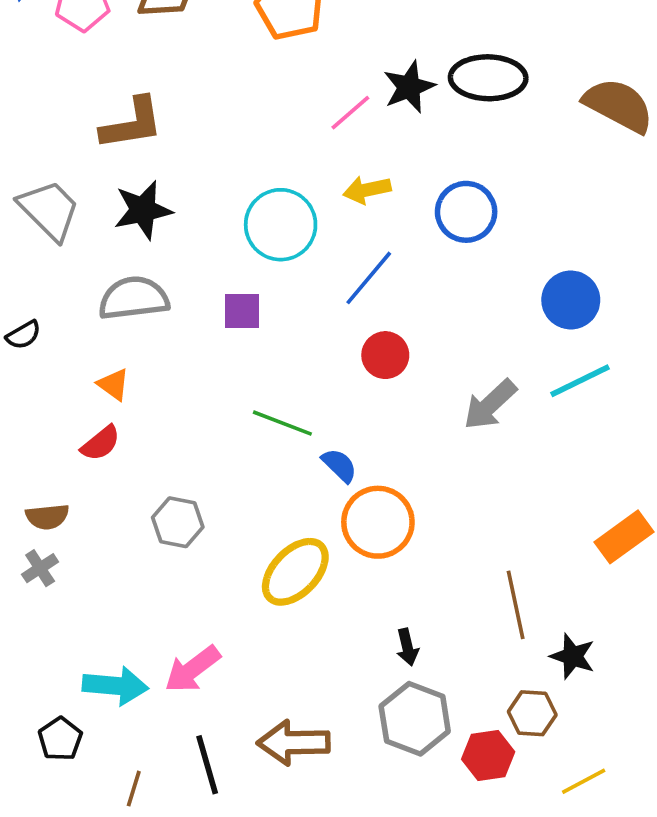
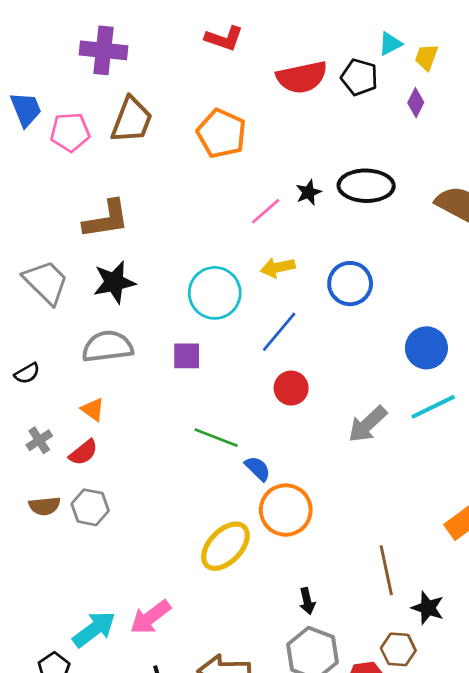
black star: (409, 87) -> (309, 192), size x0.7
gray hexagon: (178, 522) -> (90, 507), moved
gray cross: (40, 568) -> (39, 440), moved
cyan arrow: (115, 686) -> (94, 629), turned -42

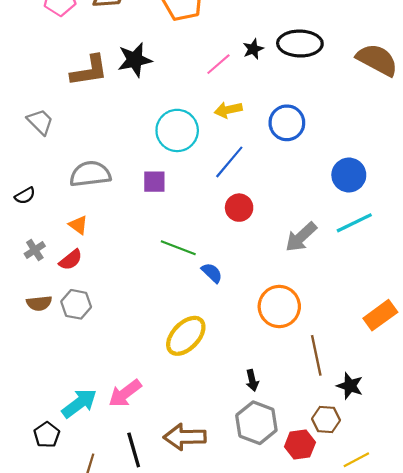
gray trapezoid: (46, 282) -> (40, 122), size x0.7
black star: (114, 282) -> (135, 60), moved
orange circle: (286, 510) -> (279, 306), moved

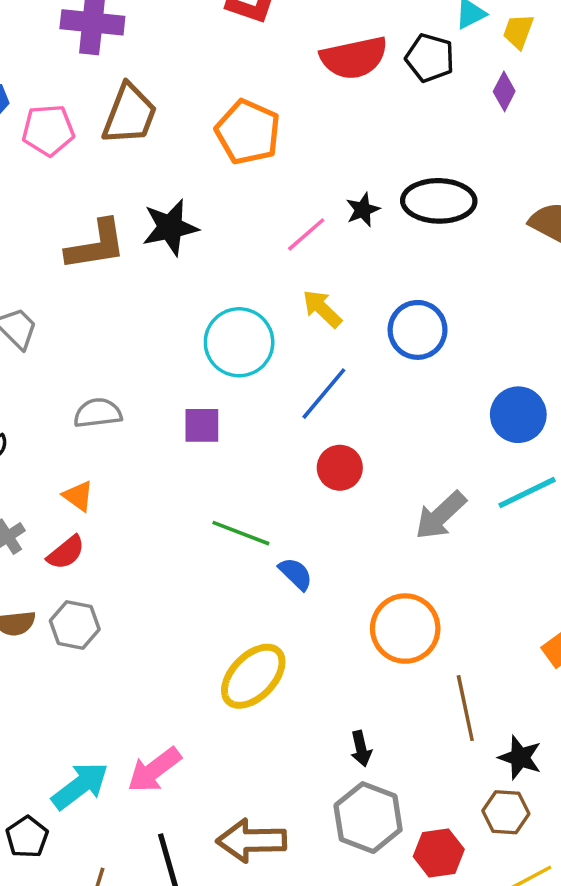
yellow arrow: (228, 110) -> (322, 309), turned 56
gray semicircle: (90, 174) -> (98, 413), size x0.7
brown hexagon: (326, 420) -> (506, 812), moved

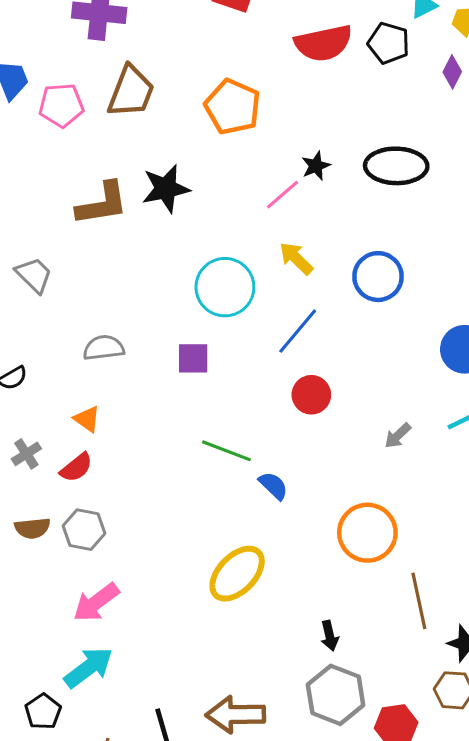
black star: (363, 210) -> (316, 166), moved
gray arrow: (441, 515) -> (398, 436), size x0.6
pink arrow: (154, 770) -> (96, 602), moved

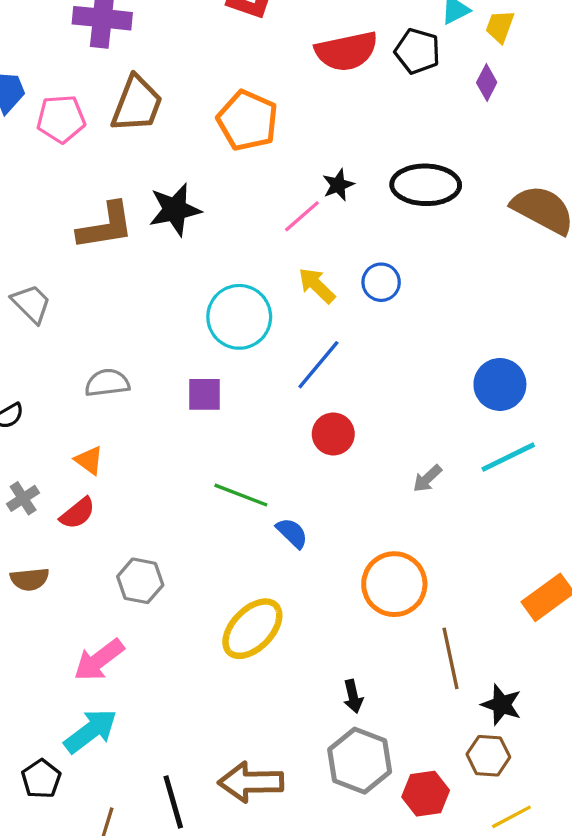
blue circle: (378, 277) -> (381, 282), moved, size x0.7
gray hexagon: (84, 530) -> (140, 581), moved

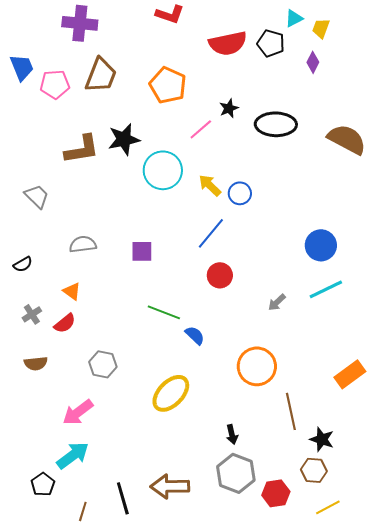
black star: (338, 185) -> (229, 108), moved
pink line: (302, 216) -> (201, 129), moved
blue circle: (381, 282) -> (240, 193), moved
cyan circle: (239, 317) -> (163, 170), moved

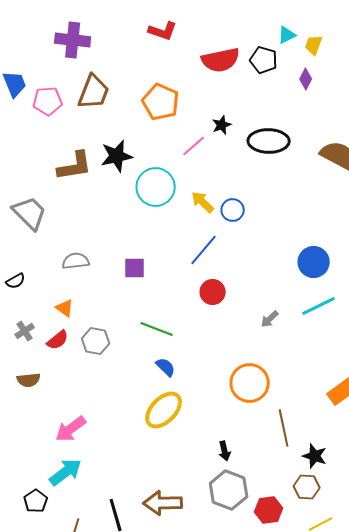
gray trapezoid: (37, 196) -> (30, 213), size x1.4
blue semicircle: (195, 335) -> (166, 367), moved
gray hexagon: (103, 364) -> (96, 341), moved

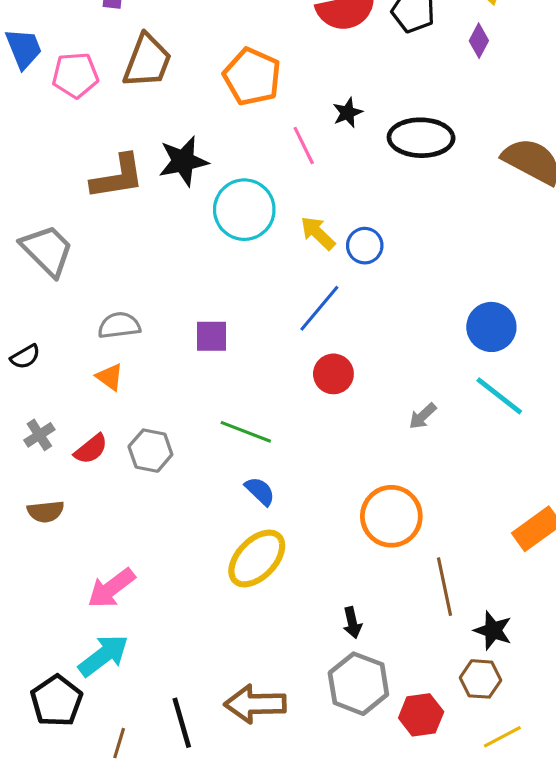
pink line: (194, 146) -> (304, 146), turned -75
cyan line: (319, 306) -> (499, 396), turned 64
orange triangle: (65, 308) -> (110, 377), moved
black pentagon: (36, 501) -> (57, 701), size x1.4

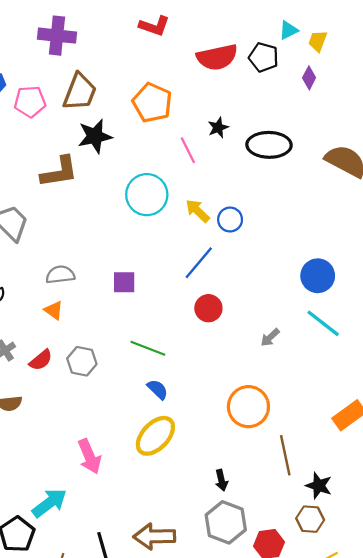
black star: (183, 161) -> (95, 136), moved
pink arrow: (111, 588) -> (89, 456), moved, turned -76

